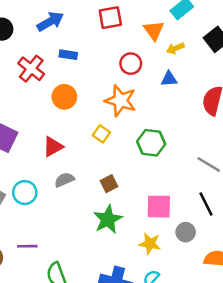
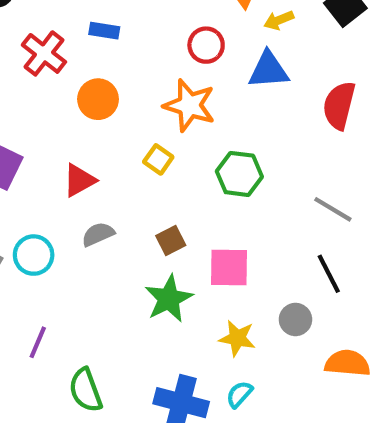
blue triangle: (169, 79) -> (268, 70), size x1.5
pink square: (159, 207) -> (229, 268), moved
purple line: (27, 246) -> (38, 342), turned -66

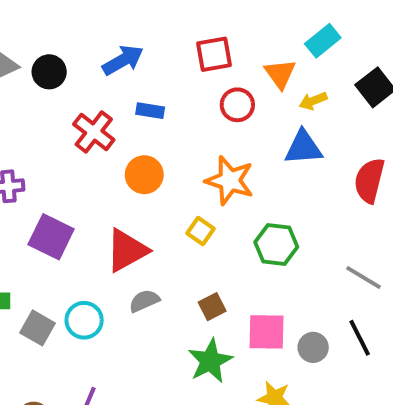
red circle: (206, 45) -> (237, 105), moved
red triangle: (79, 180) -> (127, 250), size x1.4
gray circle: (295, 319) -> (313, 347), moved

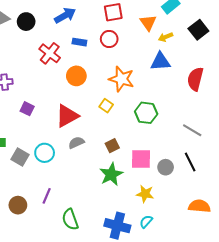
red circle: (237, 105) -> (109, 39), moved
purple square: (51, 237) -> (27, 109), size x0.6

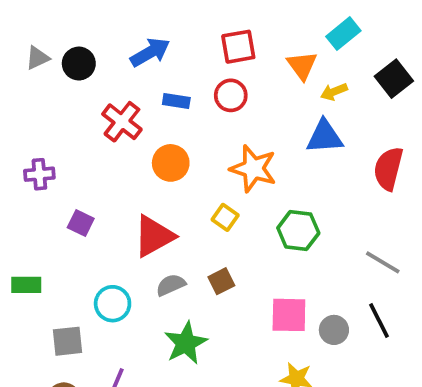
brown square: (112, 146) -> (221, 281), moved
gray square: (20, 157) -> (68, 341), moved, turned -36
green star: (111, 174) -> (186, 343), moved

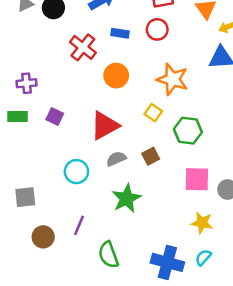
green hexagon: (298, 230) -> (188, 131), moved
green rectangle: (26, 285) -> (18, 117), moved
gray square: (68, 341) -> (25, 197), moved

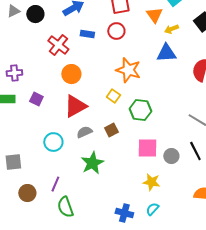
orange circle: (116, 76) -> (71, 74), moved
green semicircle: (108, 255) -> (65, 207), moved
blue cross: (167, 262) -> (124, 213), size x0.7

